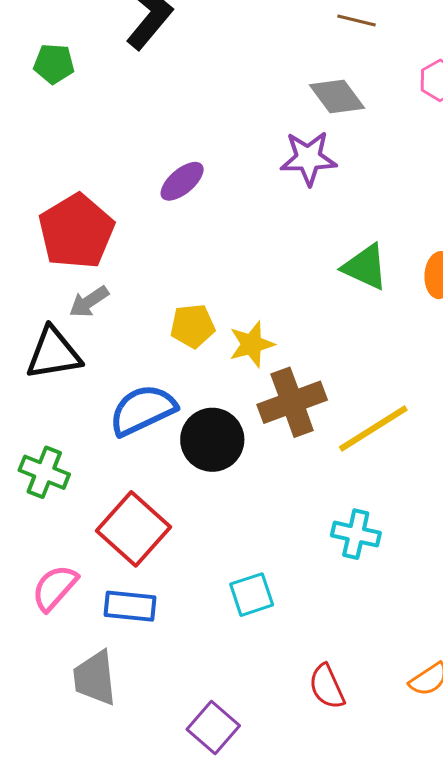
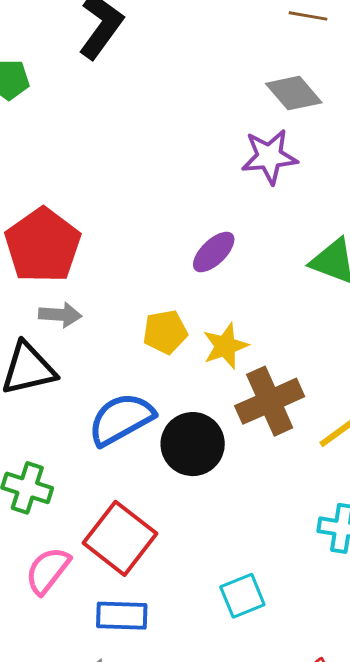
purple ellipse: (182, 181) -> (214, 252), moved
gray arrow: (89, 302) -> (60, 315), turned -138
pink semicircle: (55, 588) -> (48, 570), moved

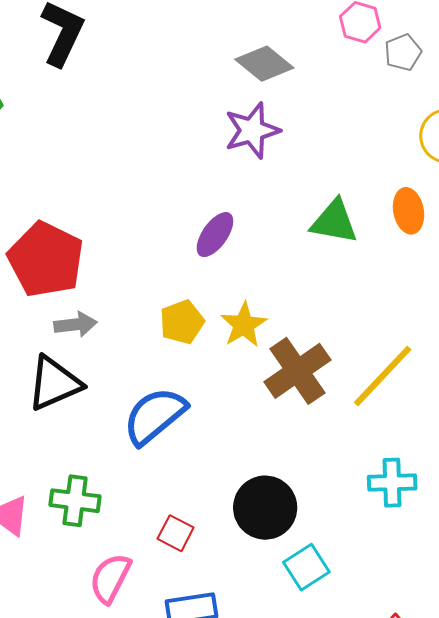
black circle: (193, 444) -> (265, 508), moved
red square: (120, 538) -> (176, 533), size x0.5

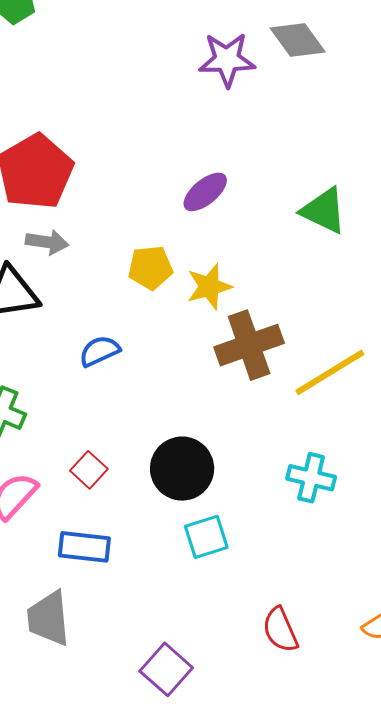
purple star: (252, 131) -> (227, 60), moved
blue semicircle: (155, 416) -> (100, 351), size x0.6

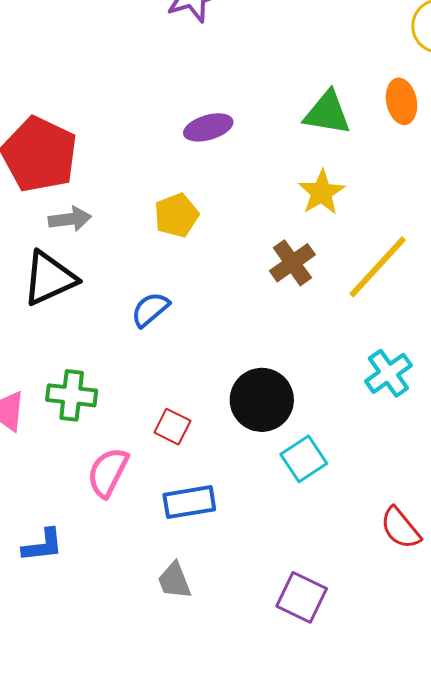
purple ellipse: (205, 192) -> (208, 127), turned 39
yellow star: (209, 287) -> (322, 192), moved
brown cross: (249, 345) -> (292, 263), size x0.7
cyan cross: (311, 478) -> (388, 373), turned -33
gray trapezoid: (48, 618) -> (174, 581), size x0.7

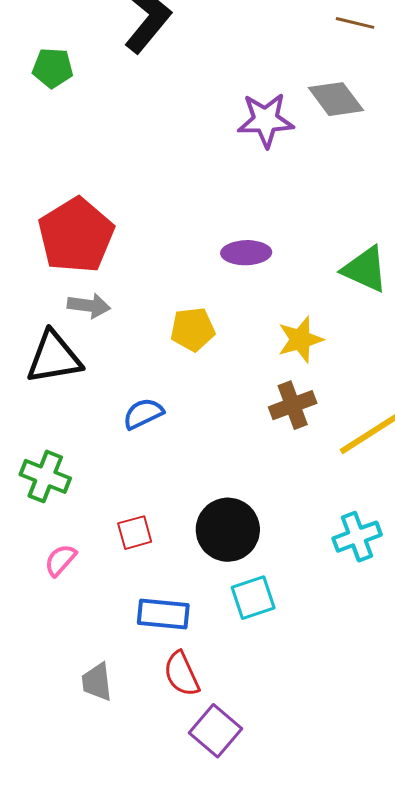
yellow star: (322, 192) -> (300, 340), moved
red square: (172, 427) -> (135, 533), turned 33
pink semicircle: (108, 472) -> (60, 560), size x0.7
blue rectangle: (189, 502) -> (163, 614), moved
red semicircle: (400, 528) -> (182, 674), moved

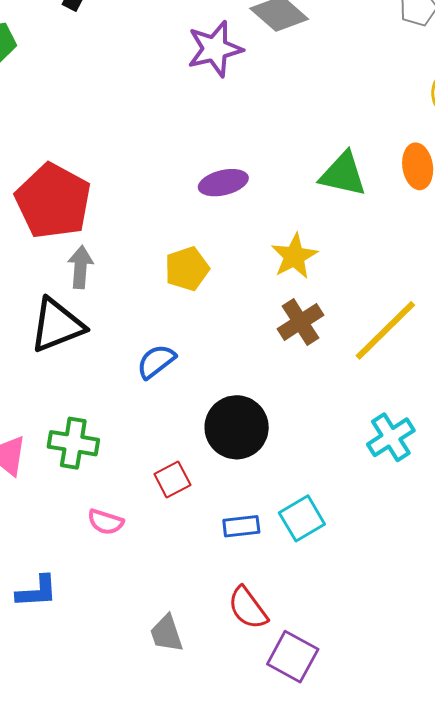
gray arrow: (89, 306) -> (80, 267), turned -81
black circle: (228, 530) -> (237, 427), moved
pink semicircle: (60, 560) -> (106, 522), turned -102
blue rectangle: (163, 614) -> (241, 526), moved, size x0.7

